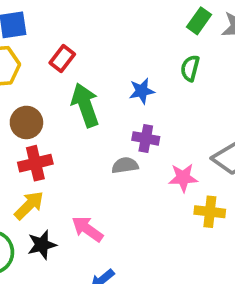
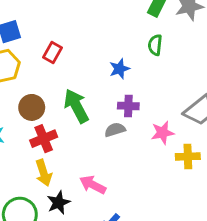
green arrow: (85, 105) -> (76, 106), moved
yellow arrow: (29, 205) -> (44, 173), turned 125

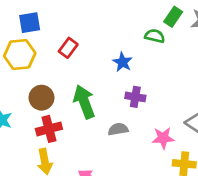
green semicircle: (155, 45) -> (155, 36), moved, turned 90
blue star: (119, 69) -> (123, 62), moved, turned -30
purple cross: (128, 106) -> (135, 97), moved

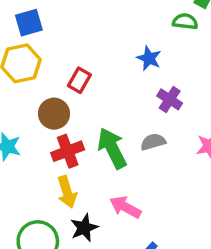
red rectangle: (68, 48) -> (79, 80), moved
purple cross: (135, 97) -> (170, 99), turned 30
green arrow: (84, 102) -> (112, 148), moved

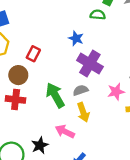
purple cross: (170, 99) -> (90, 64), size x1.6
red cross: (68, 151) -> (16, 99), moved, turned 30
yellow arrow: (67, 192) -> (83, 112), moved

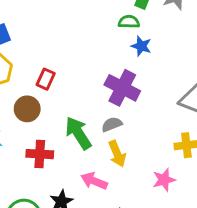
blue star: (76, 38) -> (141, 46), moved
pink star: (116, 92) -> (164, 180), moved
red cross: (16, 99) -> (40, 154), moved

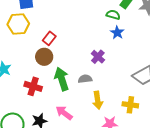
purple cross: (122, 88) -> (98, 57), size x0.6
brown circle: (27, 109) -> (44, 57), moved
yellow arrow: (117, 154) -> (98, 100), moved

